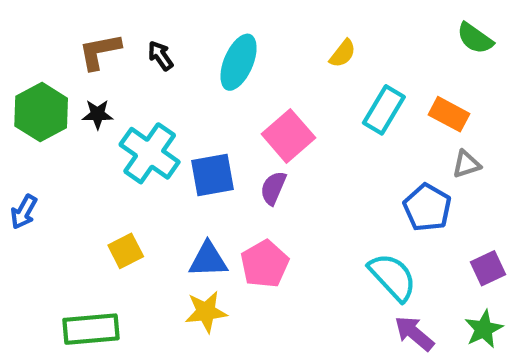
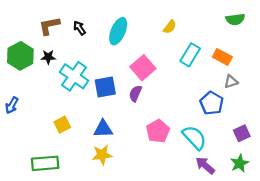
green semicircle: (475, 38) -> (235, 19), turned -42
pink pentagon: (265, 264) -> (158, 131), moved

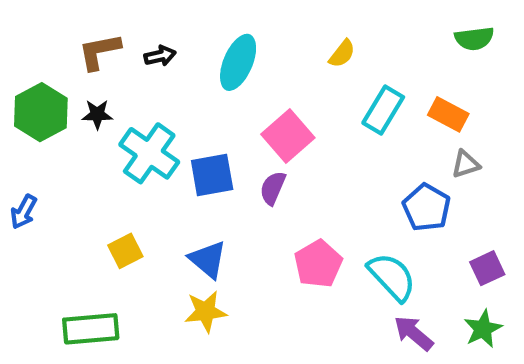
black arrow: (79, 28) -> (160, 56), turned 112
blue triangle: (103, 129) -> (208, 260), turned 42

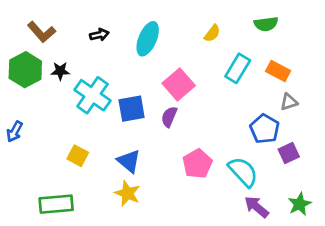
green semicircle: (474, 38) -> (266, 24), moved
brown L-shape: (99, 51) -> (41, 32), moved, turned -120
yellow square: (125, 251) -> (78, 156), turned -35
purple square: (487, 268) -> (289, 153), moved
yellow star: (206, 312) -> (127, 193), turned 30

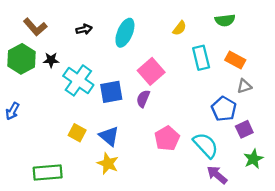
cyan rectangle: (238, 68) -> (201, 58), turned -45
yellow square: (78, 156) -> (77, 133), moved
green star: (300, 204) -> (253, 159), moved

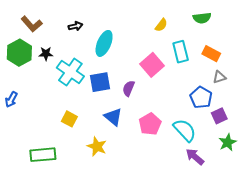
cyan ellipse: (125, 33) -> (104, 43), moved
pink square: (151, 71) -> (152, 65), moved
blue triangle: (109, 136) -> (113, 117), moved

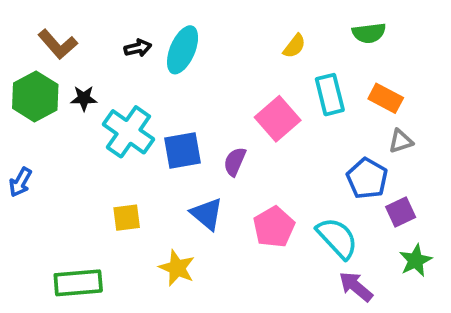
cyan ellipse: (104, 43) -> (183, 50), moved
yellow square: (69, 119) -> (127, 218), turned -35

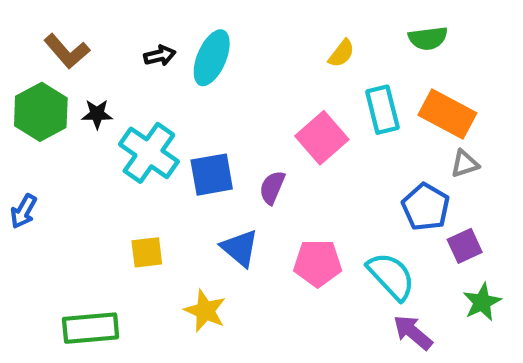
orange rectangle: (386, 98) -> (447, 114), size x1.4
pink pentagon: (274, 227) -> (318, 263), turned 30

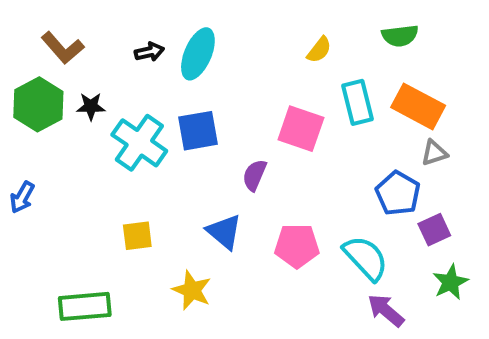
pink square: (322, 138) -> (301, 129), turned -30
blue square: (212, 175) -> (198, 131), moved

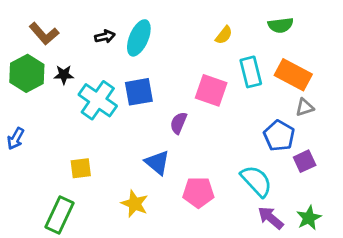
yellow square: (137, 236) -> (81, 168), moved
pink pentagon: (297, 246) -> (198, 192), moved
green star: (450, 282) -> (309, 218), moved
green rectangle: (85, 306) -> (60, 215), turned -60

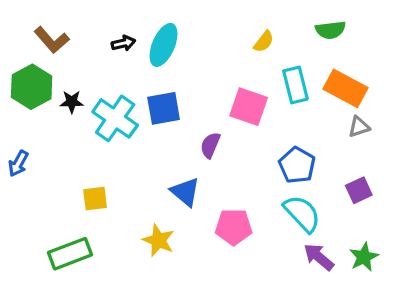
black star: (64, 75) -> (72, 102), moved
blue pentagon: (279, 136) -> (297, 165), moved
green rectangle: (60, 215) -> (70, 254), turned 44

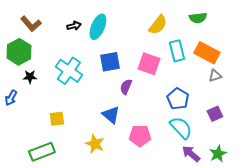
yellow semicircle: (264, 42) -> (158, 25), size x1.5
black star: (72, 102) -> (30, 77), moved
blue square: (164, 108) -> (110, 62), moved

